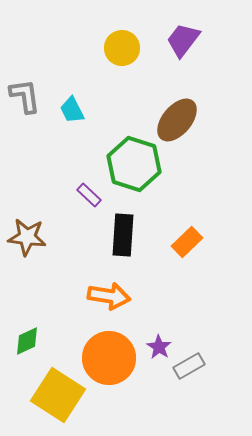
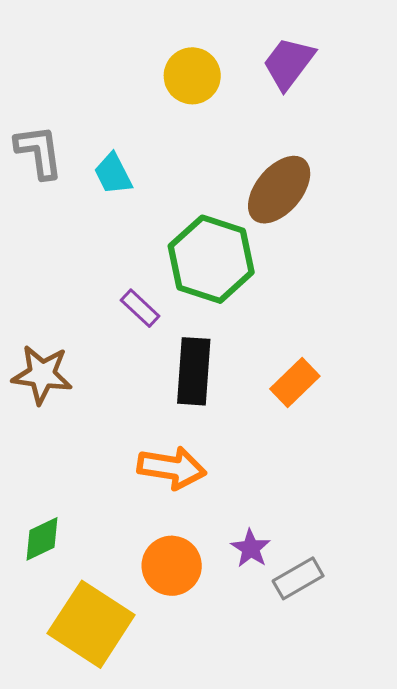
orange circle: (109, 358) -> (172, 566), size x0.7

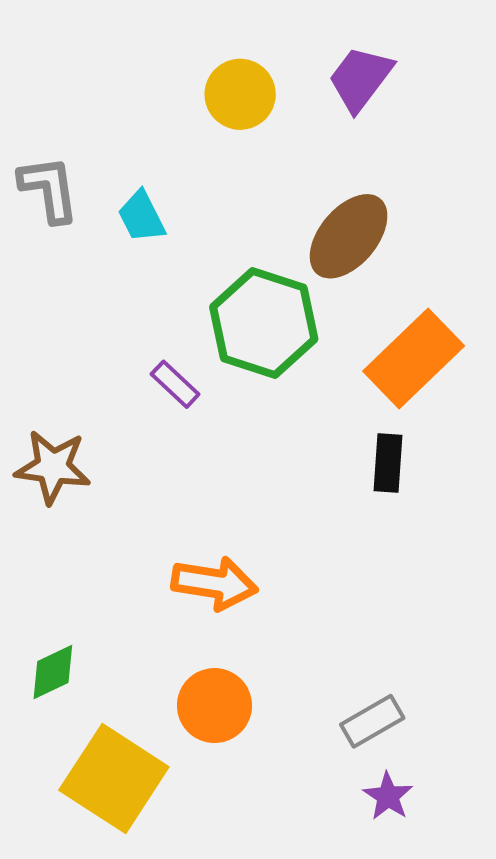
black rectangle: (194, 371) -> (388, 463), moved, size x0.7
orange rectangle: (295, 382) -> (414, 359), moved, size x1.6
purple star: (251, 548) -> (388, 796), moved

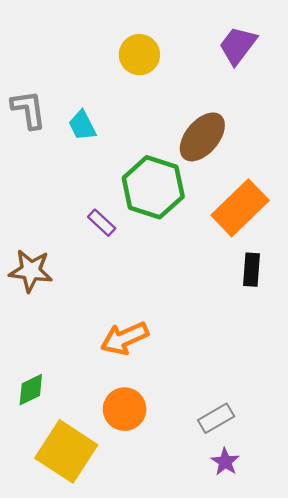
purple trapezoid: (360, 79) -> (238, 45), moved
black rectangle: (388, 463) -> (251, 270), moved
orange arrow: (214, 583) -> (125, 338), turned 147

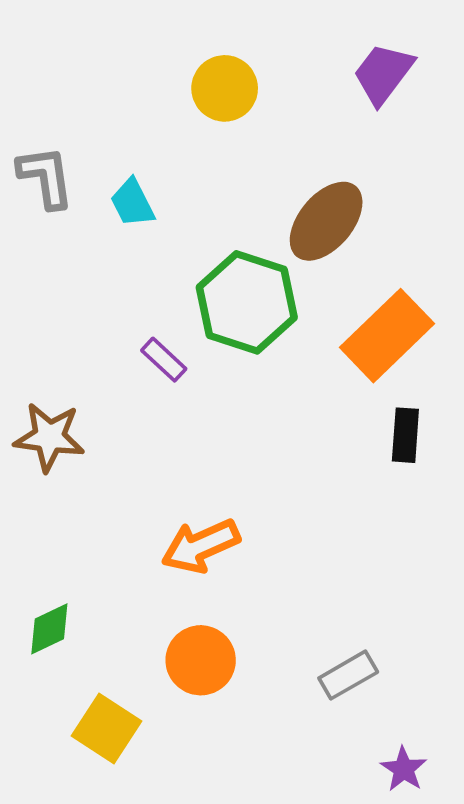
yellow square: (66, 451) -> (107, 729), size x0.7
purple star: (225, 462) -> (404, 769), moved

